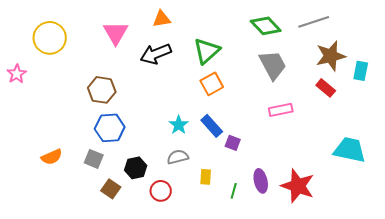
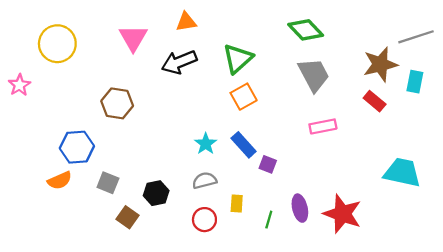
gray line: (314, 22) -> (416, 37), moved
blue hexagon: (110, 128) -> (77, 147), moved
red circle: (161, 191) -> (204, 220), moved

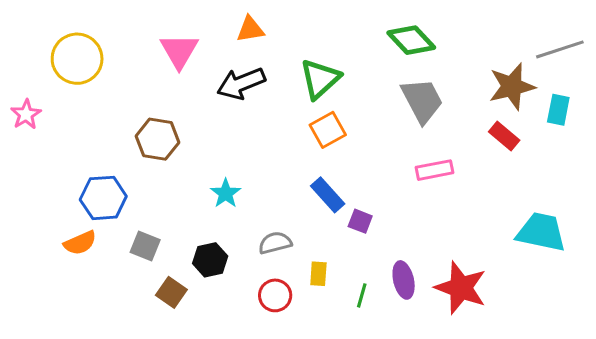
cyan star: (206, 144) -> (226, 193), moved

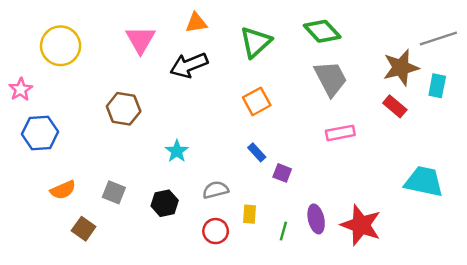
green triangle: (320, 79) -> (256, 42), moved
blue rectangle: (328, 195) -> (257, 152), size x0.7
blue hexagon: (103, 198) -> (40, 133), moved
brown square: (171, 292) -> (84, 229), moved

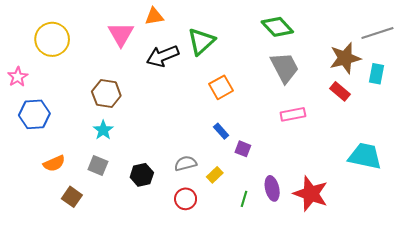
orange triangle: (196, 23) -> (154, 16), moved
green triangle: (256, 42) -> (201, 41), moved
cyan star: (177, 151) -> (103, 130), moved
yellow rectangle: (249, 214) -> (215, 175), moved, turned 42

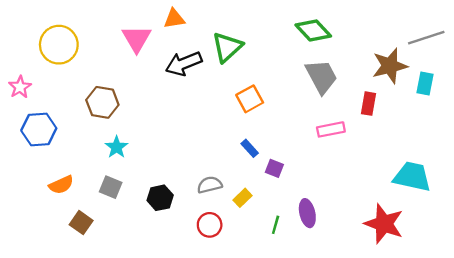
red rectangle: (340, 91) -> (369, 104), moved, turned 60
brown hexagon: (106, 94) -> (102, 102), moved
red star: (311, 194) -> (384, 224), moved

